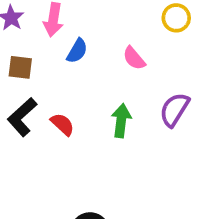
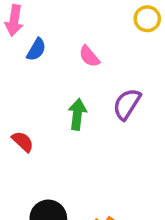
yellow circle: (176, 18) -> (147, 19), moved
red semicircle: (62, 124) -> (23, 142), moved

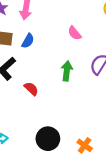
blue semicircle: (36, 49) -> (28, 41), moved

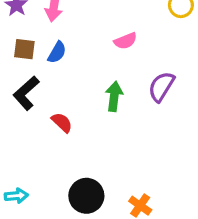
pink semicircle: (75, 33) -> (125, 41), turned -72

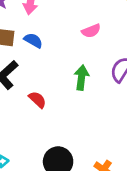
blue semicircle: (57, 52) -> (33, 40), turned -90

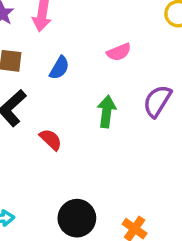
blue semicircle: (33, 40) -> (59, 68), moved, turned 90

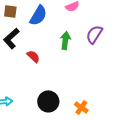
blue semicircle: (59, 68) -> (38, 15), size x1.5

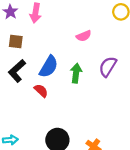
blue semicircle: (38, 15) -> (49, 67), moved

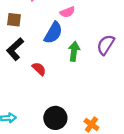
pink semicircle: (84, 36) -> (67, 12), moved
blue semicircle: (49, 67) -> (53, 33), moved

